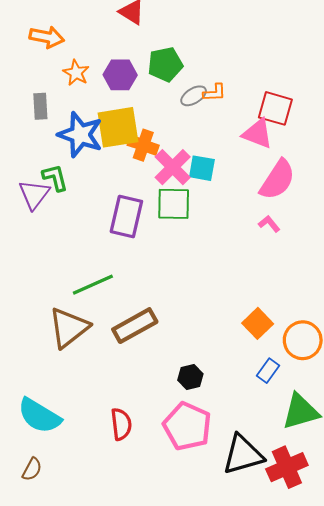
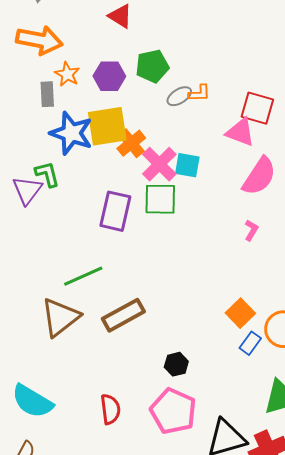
orange arrow: (47, 37) -> (39, 40), size x1.4
gray rectangle: (40, 106) -> (47, 94), moved
orange cross: (143, 145) -> (131, 143), turned 32
pink L-shape: (269, 224) -> (251, 230), moved, turned 70
blue rectangle: (268, 371) -> (250, 343), moved

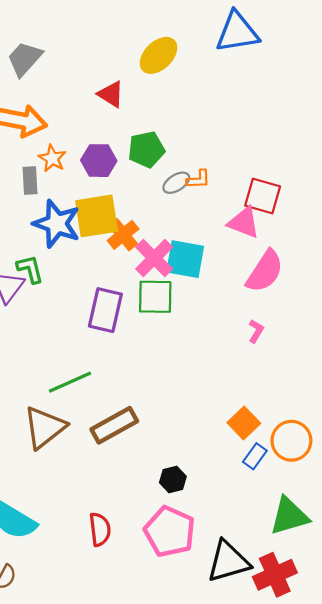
cyan square: (187, 165) -> (185, 259), size x1.4

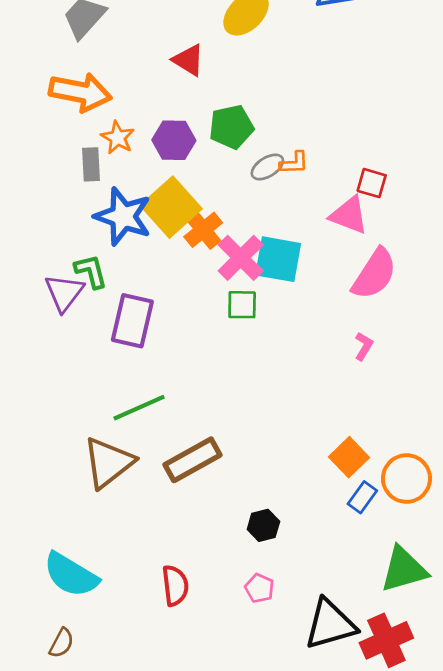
red square: (263, 196) -> (372, 183), size x0.7
yellow square: (97, 216) -> (171, 207), turned -33
green square: (155, 297) -> (242, 305), size x0.7
purple rectangle: (105, 310) -> (132, 321), moved
pink pentagon: (170, 532) -> (259, 588), size x0.5

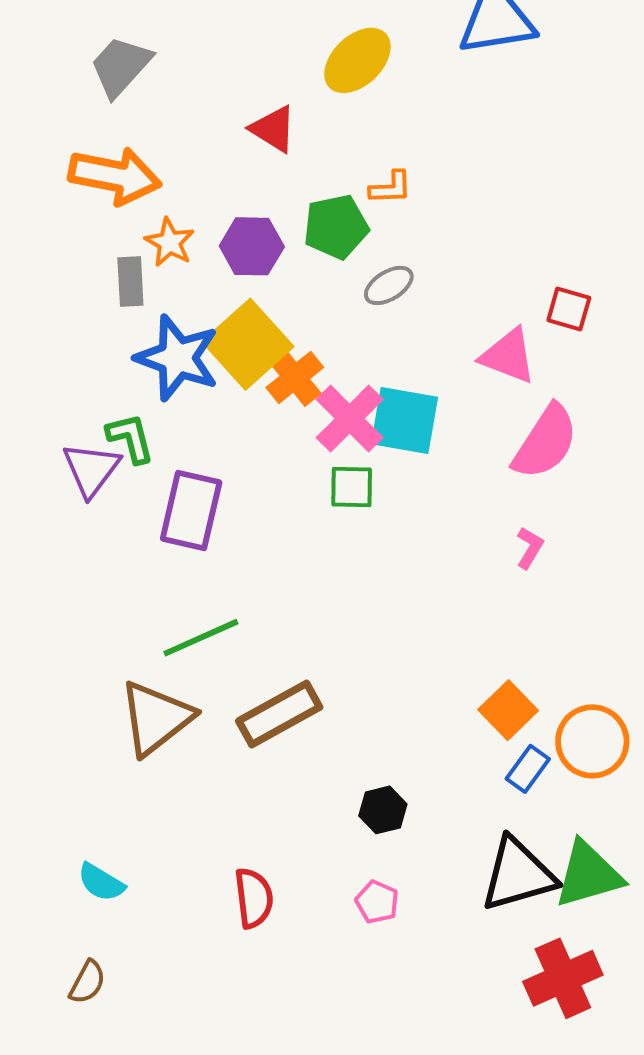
orange L-shape: (294, 163) -> (391, 188), moved
red square: (372, 183) -> (569, 309), moved
cyan semicircle: (71, 575) -> (101, 882), size x0.6
black triangle: (330, 624) -> (518, 875), moved

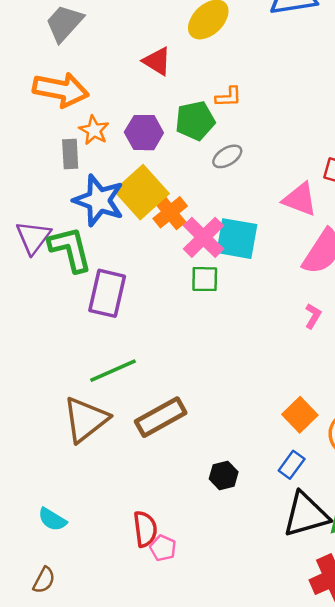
green L-shape: (130, 438) -> (70, 249), size x1.5
purple triangle: (91, 469) -> (33, 237), moved
blue rectangle: (528, 769) -> (292, 465), moved
pink pentagon: (377, 902) -> (163, 548), moved

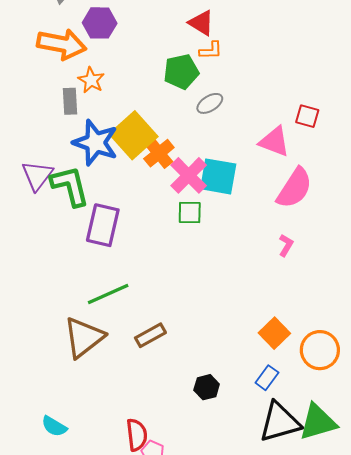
red triangle: (157, 61) -> (201, 23), moved
purple hexagon: (144, 133) -> (100, 23), moved
brown rectangle: (161, 417) -> (150, 335), size x0.7

